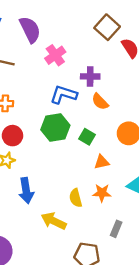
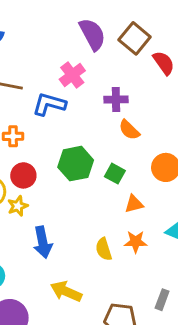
purple semicircle: (30, 30) -> (92, 34), moved
blue L-shape: (64, 95) -> (49, 104), moved
yellow arrow: (54, 221) -> (66, 291), moved
gray rectangle: (116, 229) -> (162, 300), moved

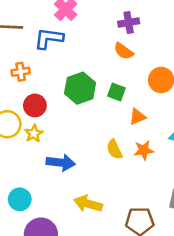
purple cross: (116, 99) -> (129, 22), moved
blue arrow: (43, 242) -> (61, 163), turned -64
yellow semicircle: (104, 249) -> (114, 149), moved

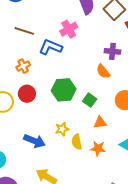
orange cross: (21, 72) -> (23, 66), turned -32
yellow star: (34, 134) -> (62, 129), moved

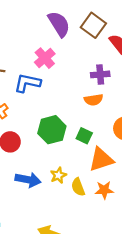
orange semicircle: (103, 71) -> (94, 100), turned -49
orange triangle: (100, 122) -> (101, 159), size x1.6
blue arrow: (34, 141) -> (28, 180), moved

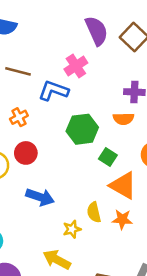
green hexagon: (52, 130) -> (82, 129), moved
orange triangle: (101, 159) -> (123, 185), turned 40
yellow star: (58, 175) -> (72, 229), moved

